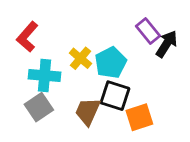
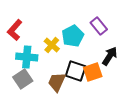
black arrow: (167, 44) -> (110, 56), moved
cyan pentagon: (111, 63) -> (73, 36), moved
orange square: (139, 117) -> (93, 72), moved

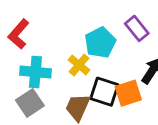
yellow cross: (52, 45) -> (79, 65), moved

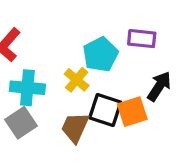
purple rectangle: (137, 28) -> (142, 39), turned -45

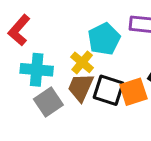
gray square: (21, 123) -> (48, 102), moved
brown trapezoid: (75, 127) -> (81, 87), moved

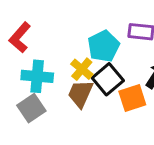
black square: (108, 90) -> (108, 79), moved, turned 32
gray square: (48, 102) -> (31, 108), moved

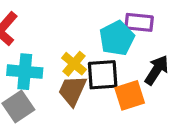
cyan pentagon: (103, 46) -> (117, 38), moved
black square: (108, 79) -> (103, 75), turned 36

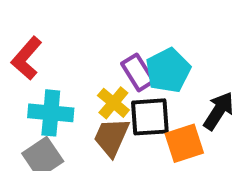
purple rectangle: (139, 22) -> (138, 72), moved, turned 52

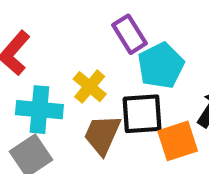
purple rectangle: (138, 72) -> (129, 34), moved
yellow cross: (113, 103) -> (90, 87), moved

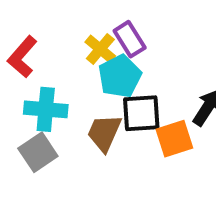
cyan pentagon: (161, 66) -> (120, 76), moved
yellow cross: (90, 87) -> (100, 49), moved

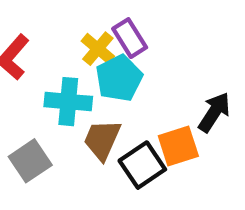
cyan cross: (46, 109) -> (68, 102), moved
black square: (141, 113) -> (142, 165), moved, turned -30

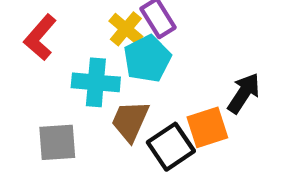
gray square: (30, 161) -> (57, 142), turned 30

